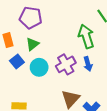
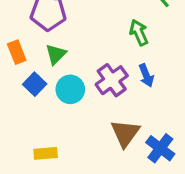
green arrow: (86, 36) -> (139, 33), size x0.7

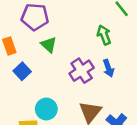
green triangle: (56, 54) -> (49, 45), moved, turned -36
cyan circle: (70, 89) -> (46, 109), moved

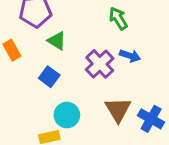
blue arrow: (108, 68) -> (130, 56), turned -42
blue square: (22, 71) -> (49, 77), moved

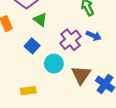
cyan circle: (67, 115) -> (54, 64), moved

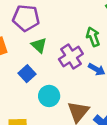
purple cross: (71, 40) -> (71, 57), moved

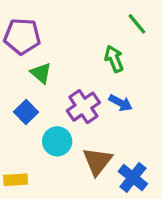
purple cross: (71, 57) -> (83, 107), moved

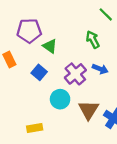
green triangle: (41, 73) -> (50, 46), moved
blue square: (26, 112) -> (39, 72), moved

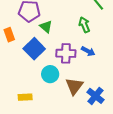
blue square: (39, 72) -> (34, 49), size x1.5
purple cross: (75, 74) -> (66, 53), turned 36

